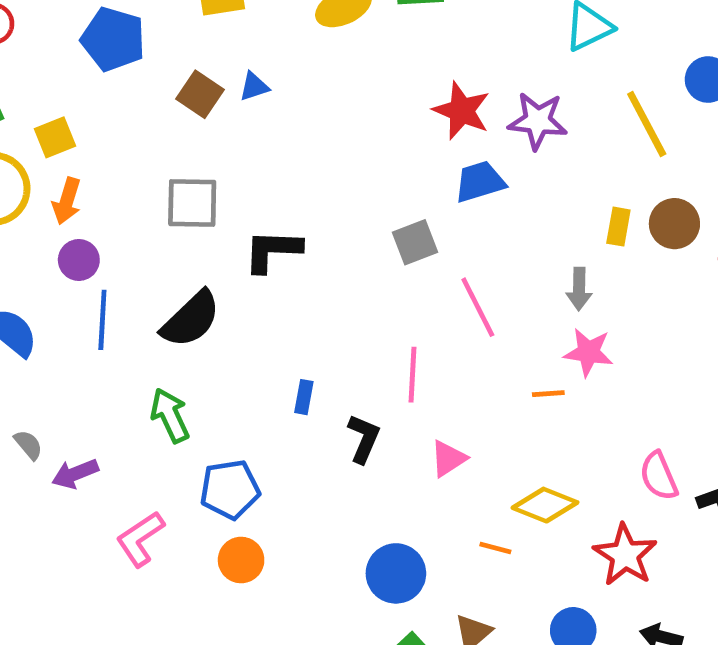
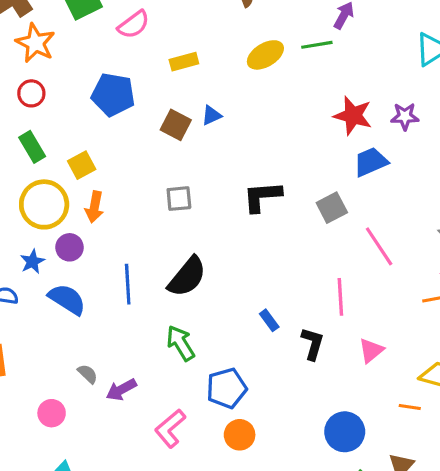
purple star: (538, 121) -> (405, 116), size x0.7
gray square: (192, 203) -> (179, 199), size x0.7
black L-shape: (273, 251) -> (262, 197), moved
purple circle: (79, 260) -> (70, 247), moved
blue rectangle: (304, 397) -> (269, 320), turned -40

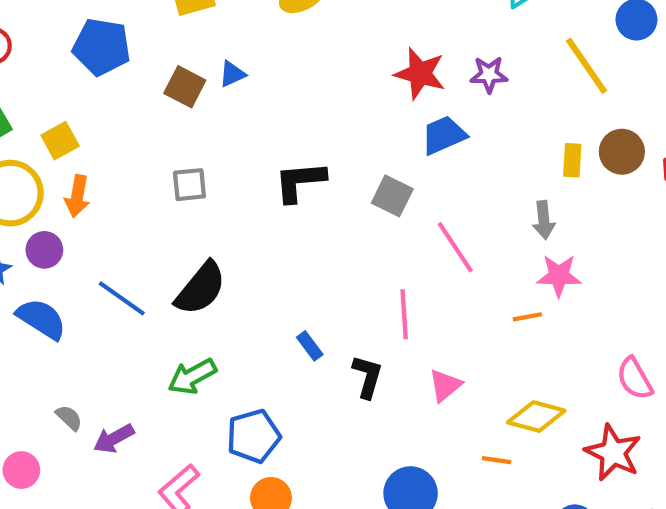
gray square: (332, 208) -> (392, 196), turned -36
blue line: (128, 284) -> (122, 298), turned -51
green arrow: (181, 343) -> (192, 376), turned -87

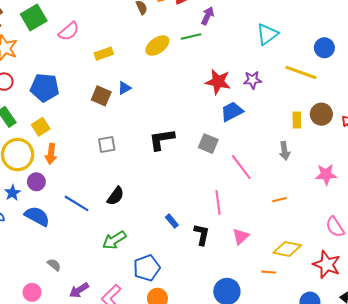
blue pentagon: (102, 47) -> (45, 88), moved
yellow line: (587, 66) -> (301, 72), turned -32
pink star: (559, 276) -> (326, 174), moved
black semicircle: (201, 288) -> (116, 196), size x0.7
purple arrow: (114, 439) -> (79, 290), moved

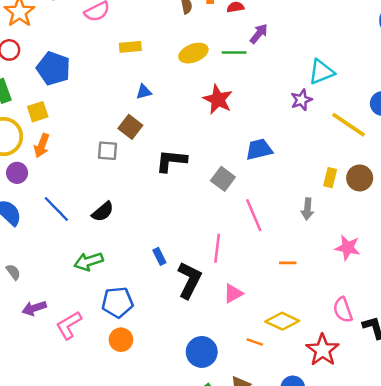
purple star: (252, 80) -> (301, 100), moved, turned -30
red star: (218, 82) -> (218, 99), moved
brown square: (101, 96) -> (130, 127), moved
black L-shape: (202, 235) -> (189, 280), size x1.4

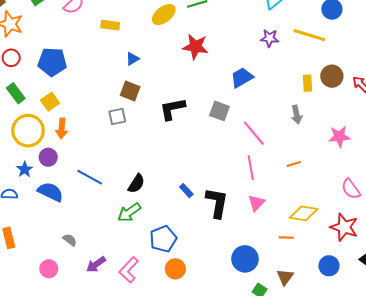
yellow rectangle: (130, 47) -> (110, 25), turned 30
purple star: (301, 100) -> (270, 38), moved, turned -30
black semicircle: (103, 212) -> (136, 184), moved
pink line: (217, 248) -> (251, 168), moved

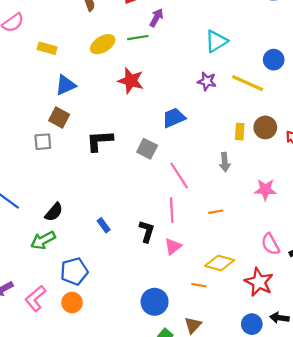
blue triangle: (133, 59) -> (66, 85), size x1.5
black L-shape: (217, 203) -> (147, 231), moved, size x0.7
blue circle: (329, 266) -> (252, 324), moved
orange circle: (175, 269) -> (72, 303), moved

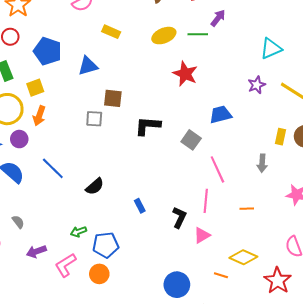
purple star: (207, 81) -> (257, 85), turned 30
blue triangle: (66, 85) -> (88, 66), moved
brown square: (59, 118) -> (113, 98), turned -30
green arrow: (43, 240) -> (78, 232), moved, size x0.7

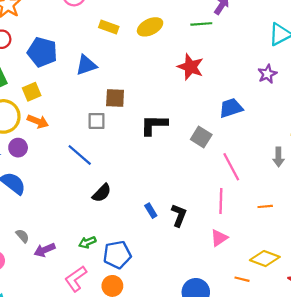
yellow ellipse: (164, 36) -> (150, 27), moved
orange arrow: (39, 116) -> (38, 121), turned -84
blue line: (53, 168) -> (80, 155), moved
black L-shape: (179, 217) -> (179, 215), moved
purple arrow: (36, 251) -> (45, 250), moved

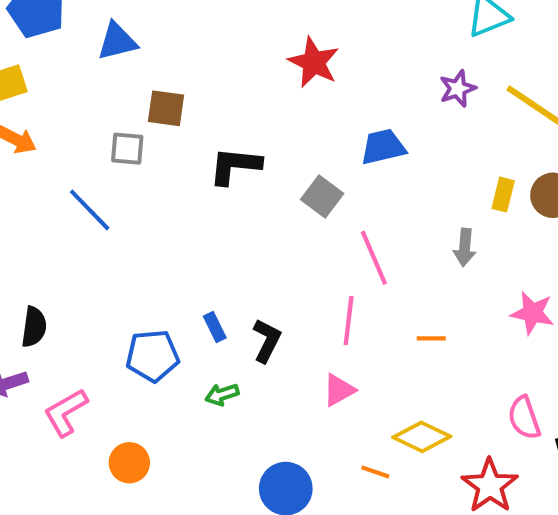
black semicircle: (102, 193) -> (34, 327), moved, turned -42
green arrow: (87, 242) -> (222, 395), moved
blue pentagon: (117, 255) -> (152, 356), moved
pink L-shape: (76, 279) -> (66, 412), moved

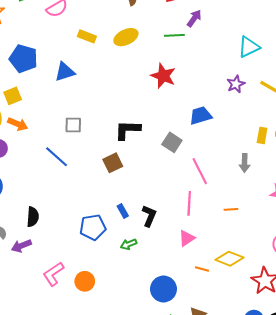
brown square: (166, 108) -> (113, 163), moved, turned -30
pink L-shape: (66, 412) -> (53, 274), moved
orange line: (375, 472) -> (202, 269), moved

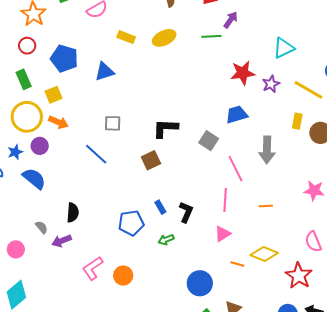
red star: (163, 76) -> (243, 73), moved, turned -30
yellow rectangle: (262, 135) -> (297, 121), moved
gray arrow: (245, 163) -> (267, 150), moved, size x1.5

